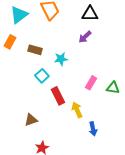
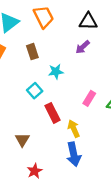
brown rectangle: (35, 50) -> (32, 52), moved, turned 56
brown triangle: (31, 120) -> (22, 140), turned -40
blue arrow: (93, 129) -> (74, 154), moved, size x1.5

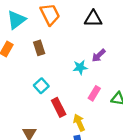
purple arrow: (83, 47) -> (99, 55), moved
cyan star: (56, 72) -> (80, 67), moved

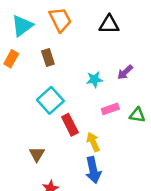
purple arrow: (99, 55) -> (125, 72), moved
cyan square: (41, 86) -> (50, 100), size x1.5
pink rectangle: (94, 93) -> (110, 109), turned 40

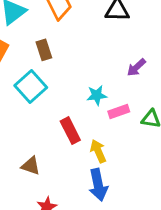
cyan star: (94, 80) -> (97, 95), moved
cyan square: (50, 100) -> (31, 87), moved
brown triangle: (37, 154) -> (31, 166), turned -42

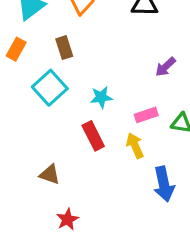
cyan star: (97, 95) -> (101, 97), moved
yellow arrow: (98, 151) -> (135, 146), moved
blue arrow: (98, 185) -> (164, 184), moved

